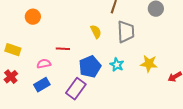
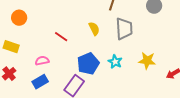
orange circle: (33, 17) -> (19, 18), moved
red line: (63, 49) -> (61, 37), moved, turned 32

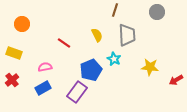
cyan star: (115, 62) -> (114, 59), moved

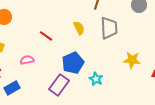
cyan star: (114, 59) -> (96, 79), moved
blue rectangle: (43, 88) -> (12, 88), moved

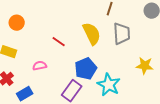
yellow semicircle: (79, 28) -> (92, 34), size x1.6
cyan star: (96, 79) -> (109, 85), size x1.6

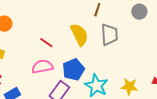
pink semicircle: (40, 66) -> (42, 67), moved, size x1.5
yellow star: (145, 66) -> (129, 87), moved

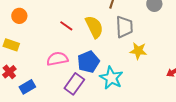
red line: (46, 43) -> (66, 26), moved
yellow star: (129, 87) -> (138, 51), moved

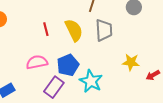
red line: (66, 26) -> (46, 29), turned 40
yellow star: (138, 51) -> (131, 62), moved

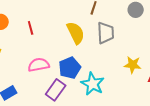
red line: (46, 29) -> (31, 28), moved

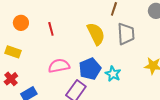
cyan star: (93, 84) -> (113, 74), moved, size x0.7

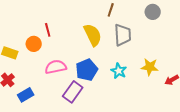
orange circle: (21, 23) -> (34, 44), moved
cyan star: (113, 74) -> (119, 71), moved

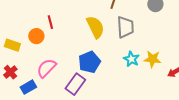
pink semicircle: (56, 67) -> (46, 68), moved, turned -35
cyan star: (119, 71) -> (131, 59), moved

